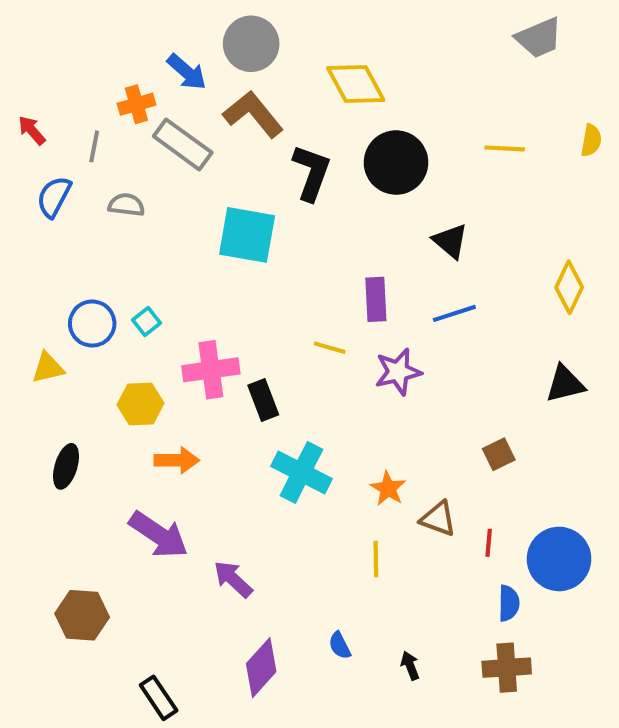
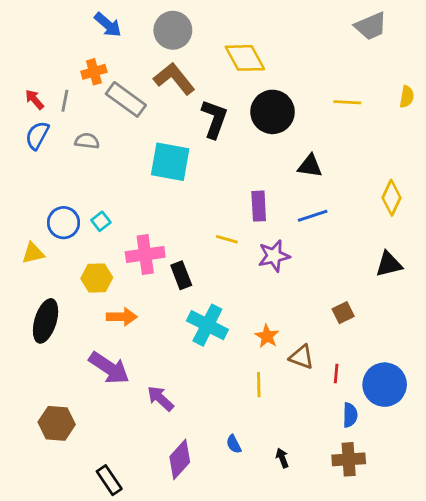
blue arrow: (187, 72) -> (108, 25), moved
red arrow: (32, 130) -> (34, 99), moved
black triangle: (450, 241) -> (310, 166), turned -32
black ellipse: (66, 466) -> (46, 321), size x1.4

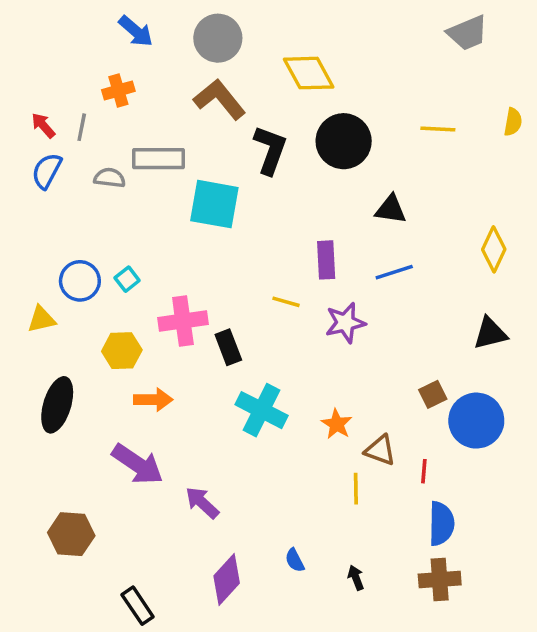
gray rectangle: (126, 99) -> (158, 159), moved, turned -36
yellow line: (259, 385) -> (356, 489), moved
blue circle: (385, 385) -> (476, 421), moved
blue semicircle: (350, 415) -> (441, 524), size x1.4

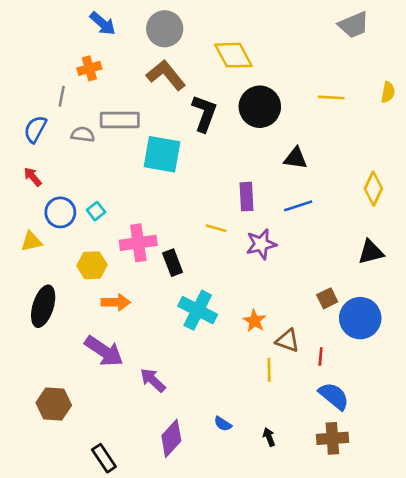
red arrow: (43, 125) -> (33, 177), moved
blue semicircle: (441, 524) -> (334, 396), turned -52
blue semicircle: (295, 560) -> (223, 424), turned -30

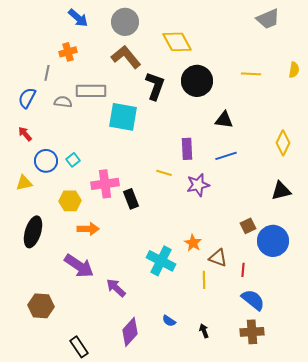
cyan cross: (198, 310) -> (161, 261), moved

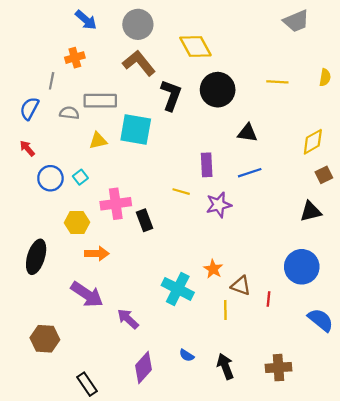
yellow diamond: (283, 143) -> (313, 142), moved, turned 35
yellow triangle: (24, 183) -> (98, 141), moved
brown square: (248, 226) -> (324, 175), moved
blue semicircle: (253, 300) -> (321, 320), moved
black arrow: (204, 331) -> (225, 366), size x1.6

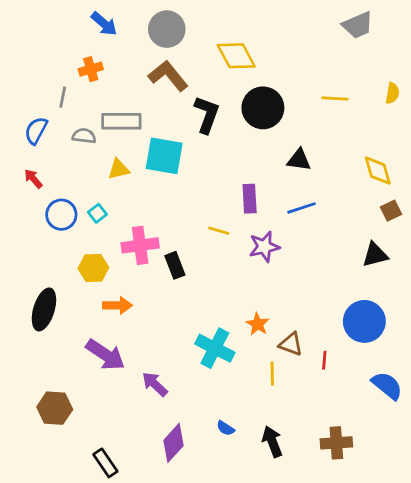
yellow diamond: (313, 142) -> (378, 171), turned -76

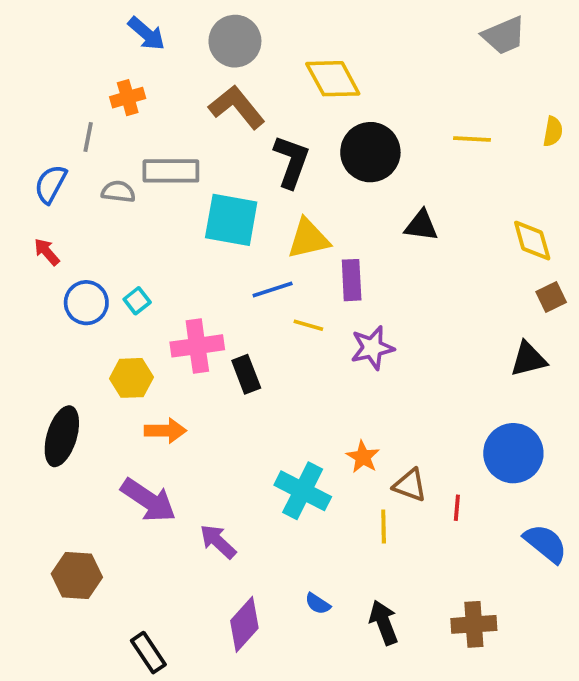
yellow triangle: (119, 169) -> (308, 239), moved, size x1.4
blue line: (302, 208) -> (273, 289), moved

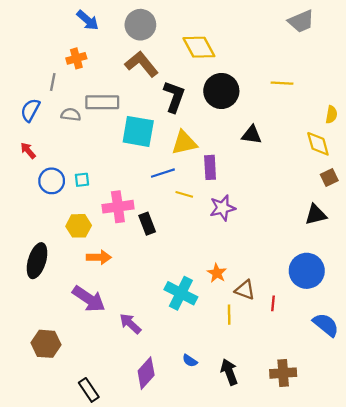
yellow semicircle: (553, 131) -> (331, 115), moved
cyan square: (137, 301) -> (82, 180), turned 32

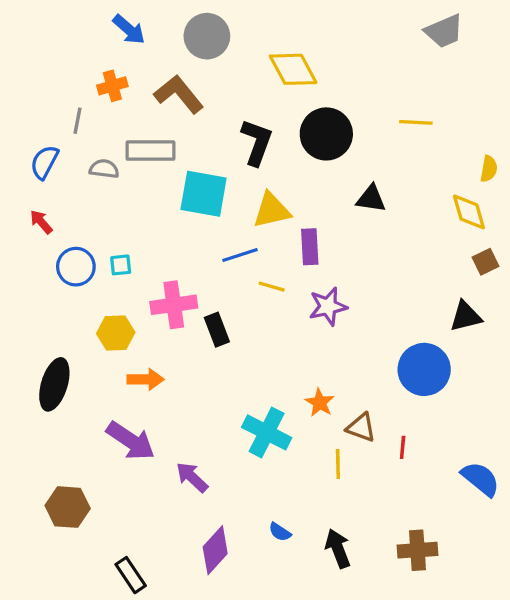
brown L-shape: (142, 64) -> (179, 94), moved
blue circle: (307, 271) -> (424, 369), moved

